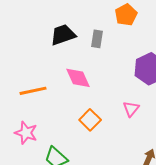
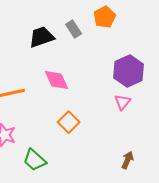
gray rectangle: (97, 39) -> (74, 29), moved, turned -42
pink triangle: (131, 109) -> (123, 102), moved

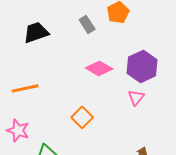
black trapezoid: (42, 37) -> (36, 32), moved
pink diamond: (57, 80) -> (99, 68), moved, turned -36

